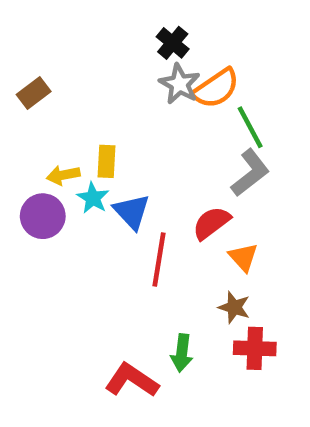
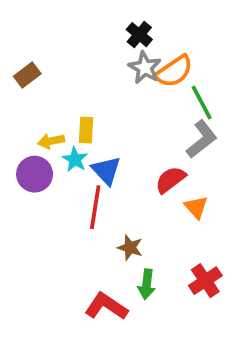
red line: (159, 259) -> (95, 207), moved
brown star: (234, 307) -> (130, 248), moved
red cross: (255, 348) -> (205, 281), turned -36

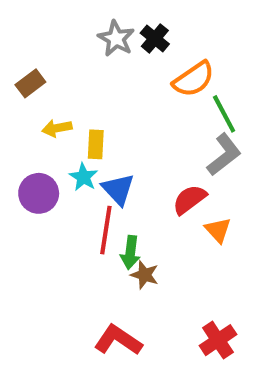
gray star: (145, 68) -> (116, 38), moved
yellow arrow: (51, 141) -> (57, 128), moved
red cross: (205, 281) -> (218, 340), moved
green arrow: (147, 284) -> (130, 252), moved

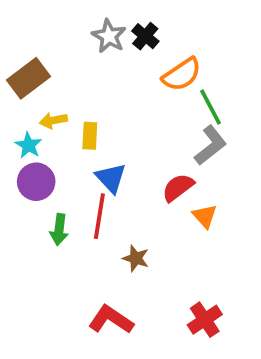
brown rectangle: (30, 83) -> (28, 78), size x1.5
cyan star: (83, 177) -> (28, 145), moved
green arrow: (130, 252) -> (59, 230), moved

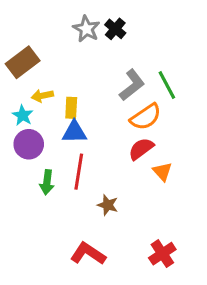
orange semicircle: (182, 74) -> (146, 117), moved
gray L-shape: (210, 145) -> (132, 85), moved
blue triangle: (111, 178) -> (74, 132), moved, turned -48

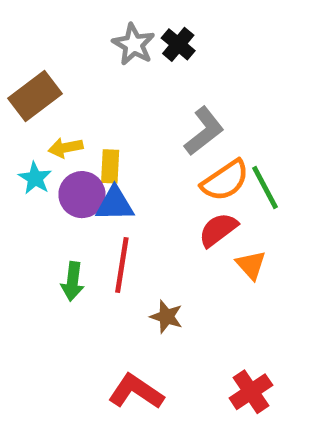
green line: (167, 85) -> (265, 188), moved
purple circle: (29, 144) -> (82, 195), moved

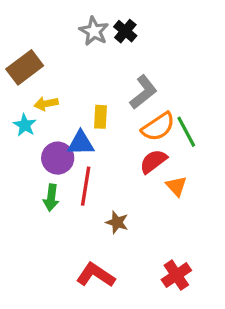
yellow rectangle: (110, 166) -> (101, 117), moved
purple circle: (82, 195) -> (58, 158), moved

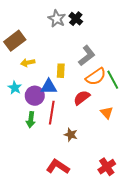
cyan star: (25, 125) -> (15, 88), moved
red semicircle: (153, 161) -> (82, 98), moved

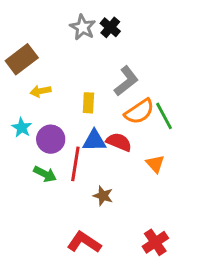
blue triangle: (49, 87) -> (94, 141), moved
red semicircle: (82, 98) -> (119, 142), turned 60
green arrow: (31, 120) -> (45, 174), turned -70

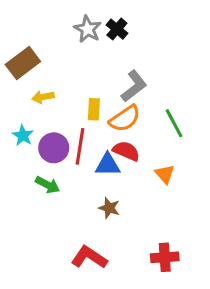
orange semicircle: (139, 112) -> (125, 119), moved
blue triangle: (94, 141) -> (108, 165), moved
red line: (75, 164) -> (80, 146), moved
red cross: (155, 242) -> (165, 257), turned 30

